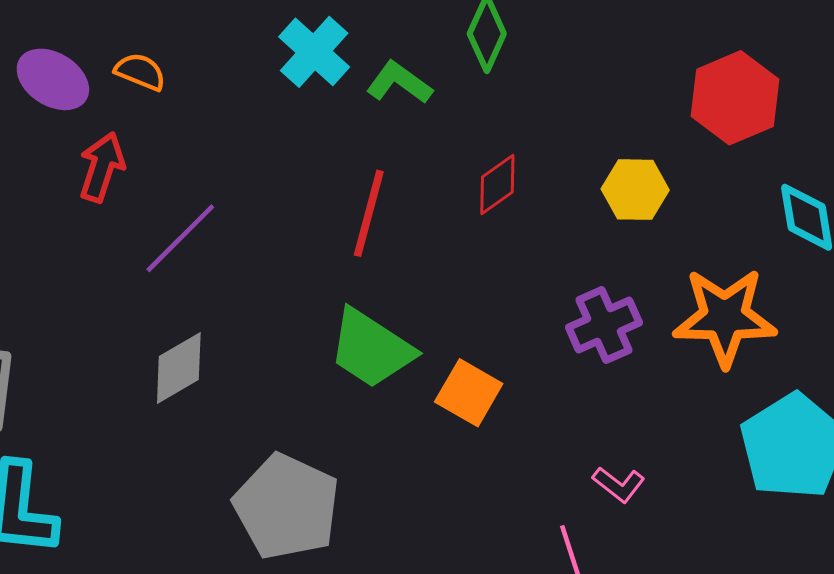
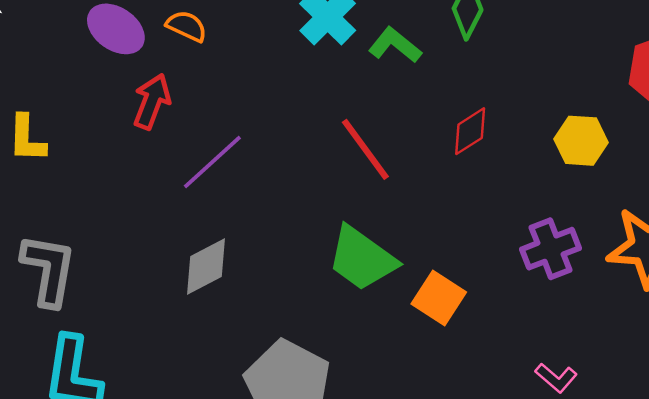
red line: (369, 213) -> (365, 149), turned -54

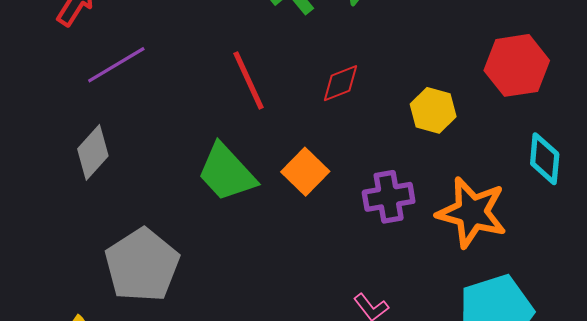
gray diamond: (206, 267) -> (93, 152), turned -32
orange square: (439, 298) -> (305, 172), moved

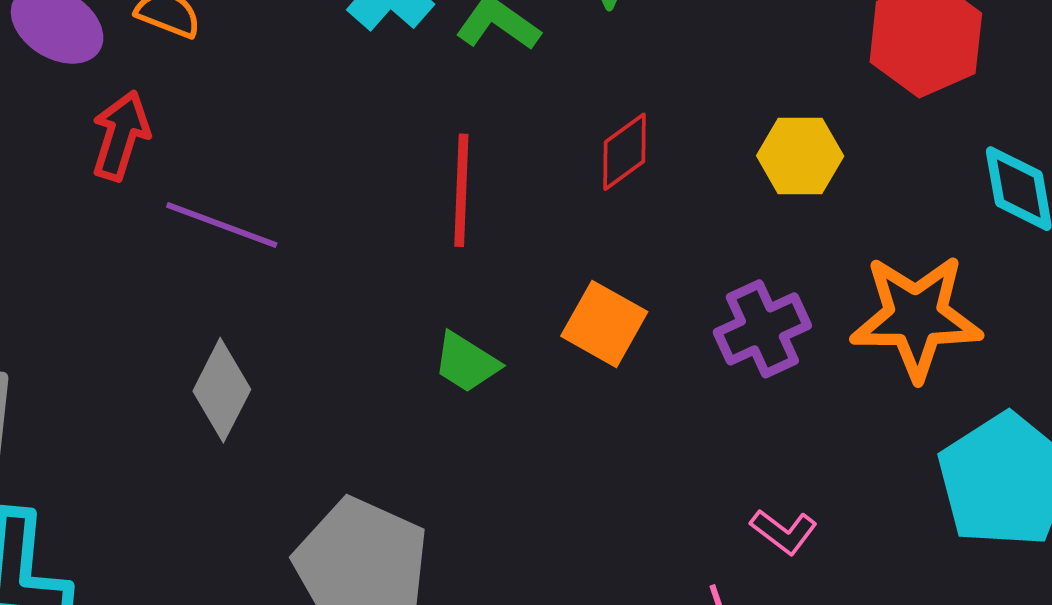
purple line: (116, 65) -> (222, 225), turned 66
red line: (248, 80) -> (461, 190), turned 42
green trapezoid: (227, 173) -> (466, 362), size x0.6

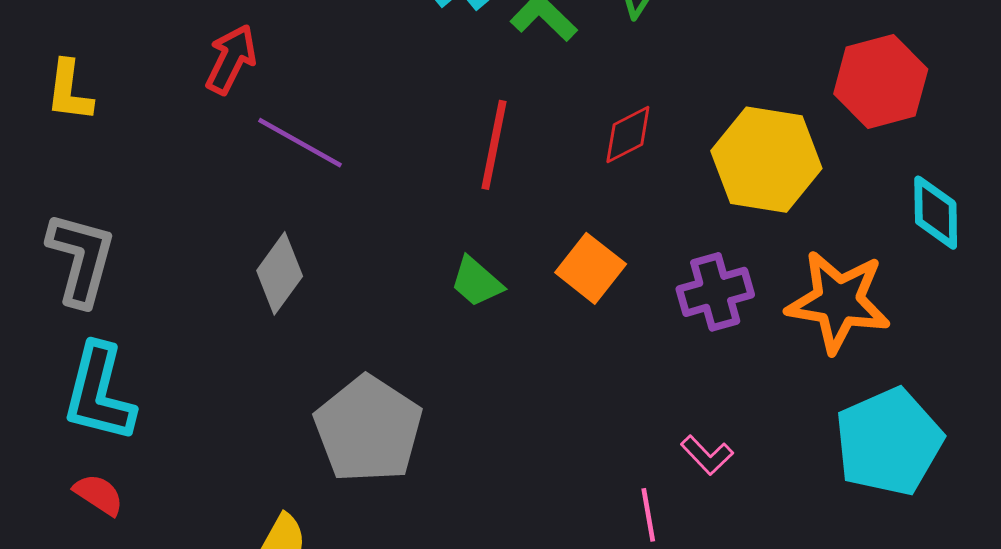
yellow hexagon: (800, 156) -> (766, 160), size x1.6

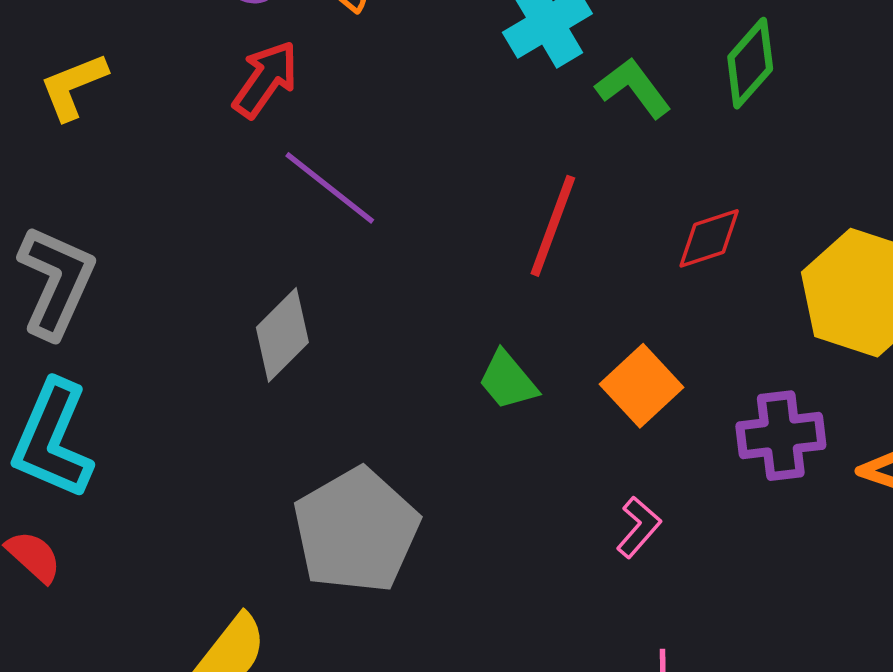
yellow L-shape: (69, 91) -> (73, 86), turned 52
pink L-shape: (707, 455) -> (639, 527), moved, turned -104

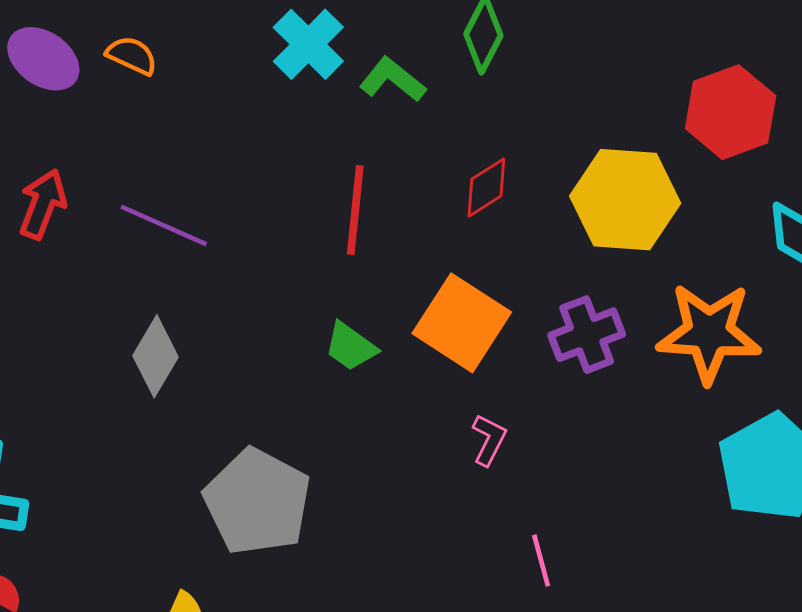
red arrow: (265, 79) -> (43, 204), moved
orange square: (642, 386) -> (462, 323), size x1.4

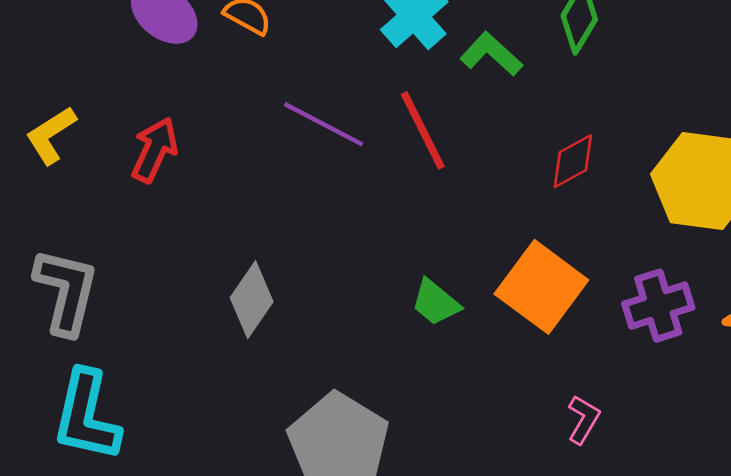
red line: (355, 210) -> (423, 130), moved, turned -36
purple line: (164, 225) -> (323, 124), moved
pink L-shape: (489, 440) -> (583, 419), moved

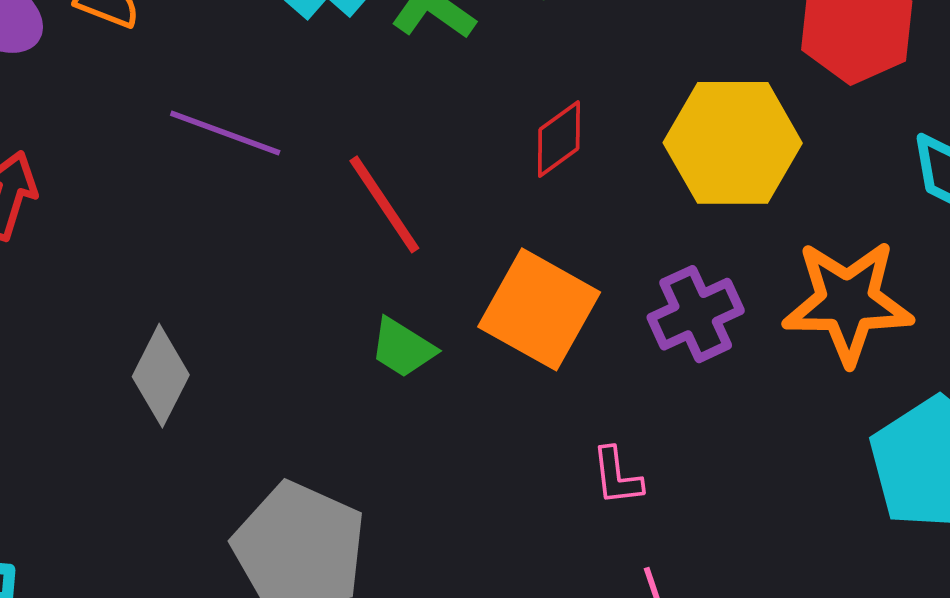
red line: (423, 130) -> (384, 204), moved
pink L-shape: (583, 419) -> (617, 476), turned 150

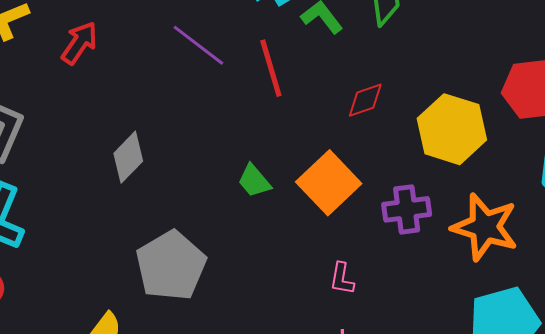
red line: (384, 204) -> (271, 68), moved

